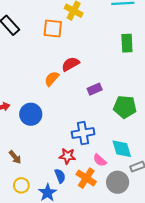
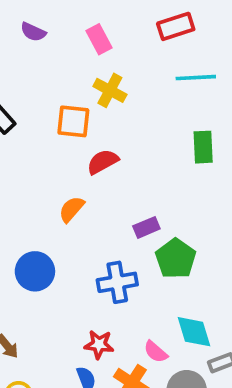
red semicircle: (71, 64) -> (103, 162), moved
green pentagon: (125, 107) -> (176, 259), moved, turned 30
blue cross: (83, 133) -> (117, 282), moved

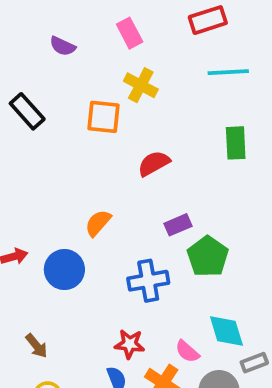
purple semicircle: (33, 32) -> (63, 46), moved
red semicircle: (103, 162) -> (154, 163), moved
orange semicircle: (72, 209) -> (98, 223), moved

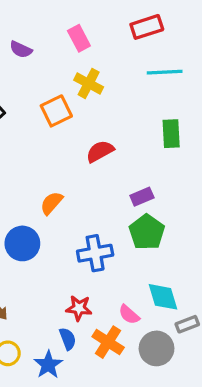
orange square: (104, 117) -> (56, 111), turned -32
purple rectangle: (178, 225) -> (142, 197), moved

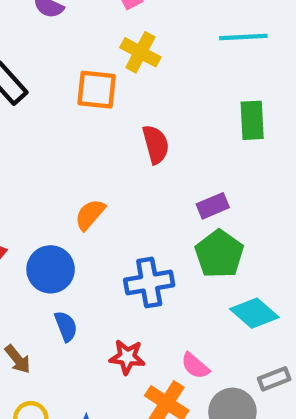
orange square: (56, 111) -> (97, 90), turned 32
red semicircle: (100, 151) -> (156, 144), turned 104
cyan diamond: (163, 297) -> (254, 313), moved, turned -32
blue semicircle: (68, 339) -> (66, 326), moved

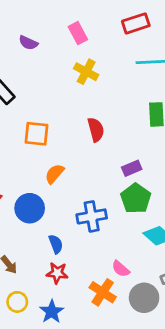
orange square: (97, 90) -> (37, 134), moved
blue semicircle: (66, 326) -> (56, 244), moved
red star: (127, 357) -> (57, 273), moved

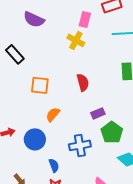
pink rectangle: (78, 33) -> (85, 19), moved, turned 42
purple semicircle: (28, 43) -> (34, 19), size x1.5
purple rectangle: (132, 168) -> (98, 113), moved

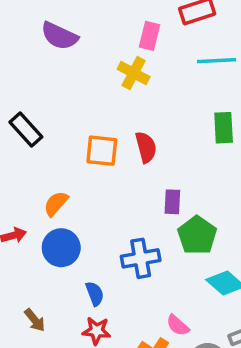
black rectangle: (15, 54) -> (26, 129), moved
orange square: (40, 85) -> (102, 151), moved
purple rectangle: (98, 113) -> (172, 202), turned -64
orange semicircle: (53, 114) -> (56, 204), moved

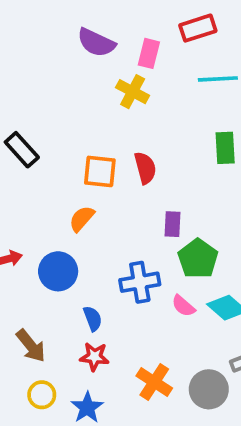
purple semicircle: (59, 36) -> (96, 43), moved
orange semicircle: (56, 204) -> (82, 219), moved
brown arrow: (35, 320) -> (31, 346), size x1.4
pink semicircle: (178, 325) -> (183, 306), moved

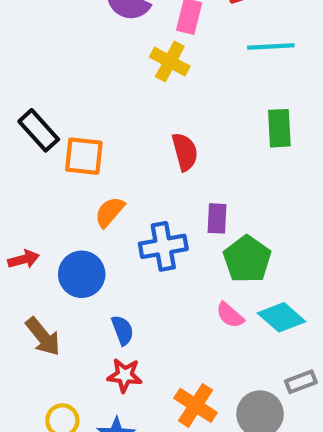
orange square: (100, 171) -> (84, 156), moved
blue cross: (140, 282) -> (163, 246), moved
brown arrow: (31, 346) -> (43, 337), moved

